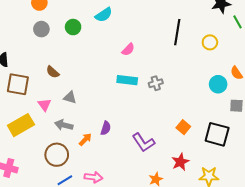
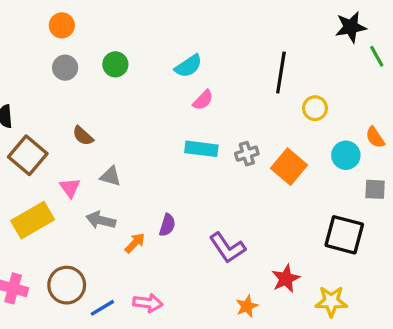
cyan semicircle: (104, 15) -> (188, 66), moved
yellow circle: (210, 42) -> (315, 108), moved
brown square: (18, 84) -> (28, 155), turned 30
orange square: (183, 127) -> (289, 167), moved, size x1.5
brown circle: (57, 155) -> (67, 285), moved

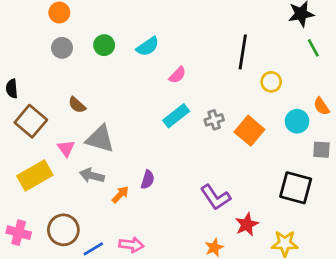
green line: (377, 56) -> (313, 48), moved
cyan semicircle: (188, 66) -> (148, 47), moved
cyan rectangle: (201, 149) -> (176, 116), turned -45
gray triangle: (111, 176) -> (100, 139), size x1.6
purple L-shape: (227, 248) -> (216, 197), moved

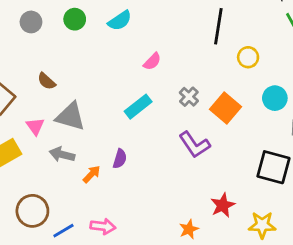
pink semicircle: (177, 75) -> (152, 61), moved
cyan rectangle: (176, 116) -> (138, 107), moved
gray cross: (214, 120) -> (189, 97), turned -30
purple L-shape: (216, 197) -> (195, 145), moved

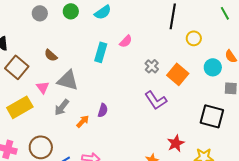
cyan rectangle: (138, 107) -> (101, 52), moved, turned -36
gray arrow: (62, 154) -> (62, 107), turned -66

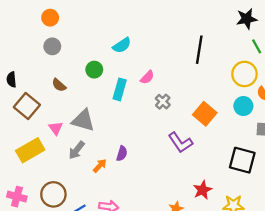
green circle: (71, 11) -> (94, 70), moved
yellow circle: (194, 38) -> (244, 74), moved, size x1.5
brown semicircle: (51, 55) -> (59, 85), moved
gray cross: (152, 66) -> (163, 102), moved

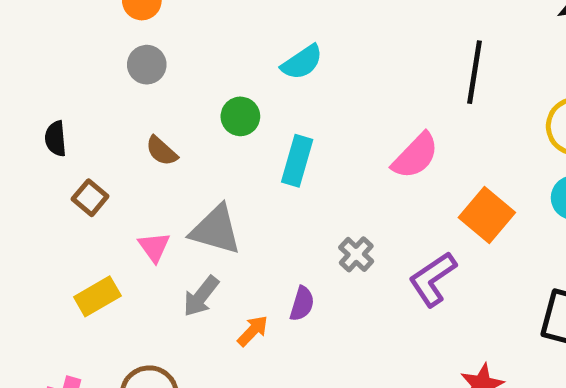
pink semicircle: (147, 77) -> (415, 156), moved, size x1.5
gray cross: (163, 102) -> (356, 254), moved
brown square: (27, 106) -> (90, 198), size x0.6
purple L-shape: (180, 142) -> (433, 279), turned 90
yellow rectangle: (30, 150) -> (97, 296), size x0.7

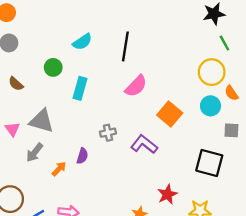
black line: (475, 72) -> (125, 46), moved
gray cross: (356, 254) -> (108, 133), turned 35
purple L-shape: (433, 279) -> (144, 144), turned 72

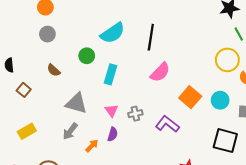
cyan semicircle: (82, 42) -> (113, 33), size x1.4
cyan circle: (210, 106) -> (220, 100), moved
pink triangle: (12, 129) -> (112, 111), moved

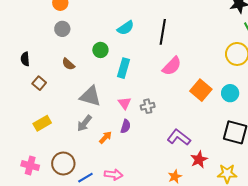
cyan semicircle: (113, 33) -> (126, 28), size x0.7
purple L-shape: (167, 124) -> (179, 137), moved

